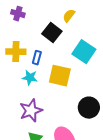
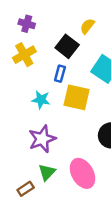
yellow cross: (16, 52) -> (24, 55), moved, turned -30
blue rectangle: (37, 58) -> (60, 74), moved

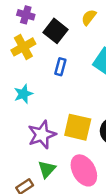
black square: (67, 46) -> (55, 31), moved
yellow square: (77, 97) -> (78, 127), moved
cyan star: (41, 100) -> (23, 94), moved, turned -30

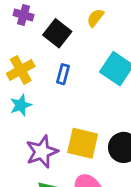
yellow cross: (23, 47) -> (21, 70), moved

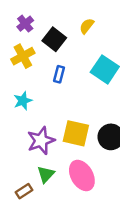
purple cross: (24, 15) -> (25, 24), turned 35
yellow cross: (21, 70) -> (23, 56), moved

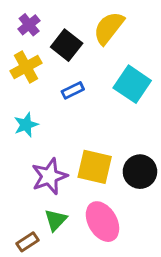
yellow semicircle: (87, 26) -> (109, 28), size x1.6
blue rectangle: (59, 74) -> (73, 90), turned 49

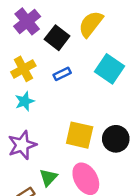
purple cross: (29, 25) -> (27, 21), size x1.5
yellow cross: (26, 67) -> (23, 69), moved
purple star: (49, 176) -> (22, 145), moved

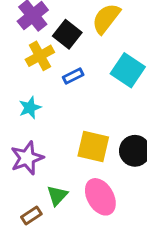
yellow cross: (23, 69) -> (40, 56), moved

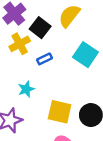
cyan star: (30, 108) -> (26, 89), moved

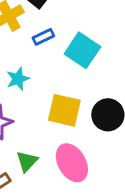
cyan square: (85, 55) -> (82, 50), moved

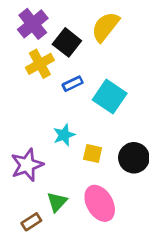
cyan star: (18, 79) -> (64, 135), moved
yellow square: (64, 110) -> (93, 153), size x0.6

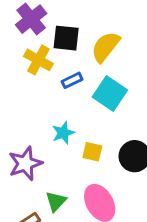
yellow semicircle: (105, 27) -> (105, 47), moved
black square: (67, 42) -> (66, 38), turned -32
yellow cross: (40, 64) -> (38, 60), turned -32

